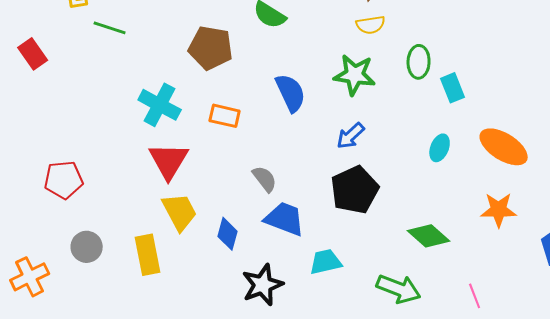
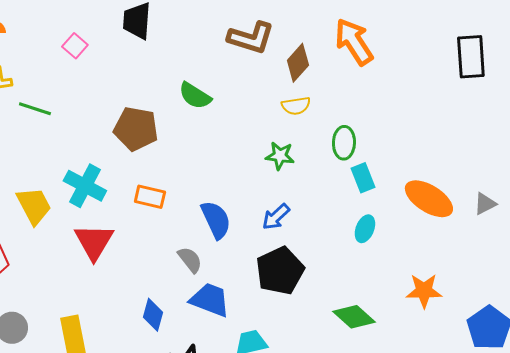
green star: (355, 75) -> (280, 156), size x0.7
cyan rectangle: (453, 88) -> (363, 178), moved
blue semicircle: (291, 93) -> (216, 220), moved
orange ellipse: (504, 147) -> (429, 199), moved
yellow trapezoid: (180, 212) -> (34, 206), moved

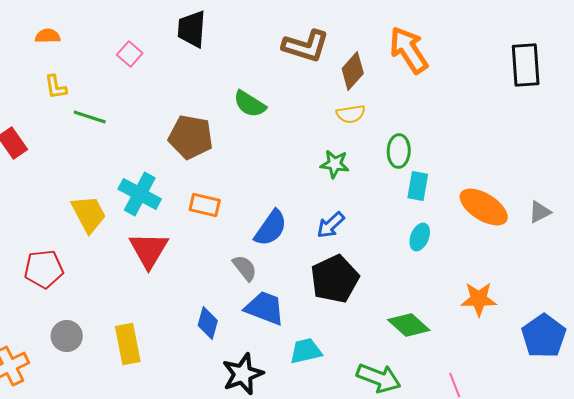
cyan rectangle: (363, 178) -> (418, 186), turned 32
blue semicircle: (216, 220) -> (271, 228), turned 60

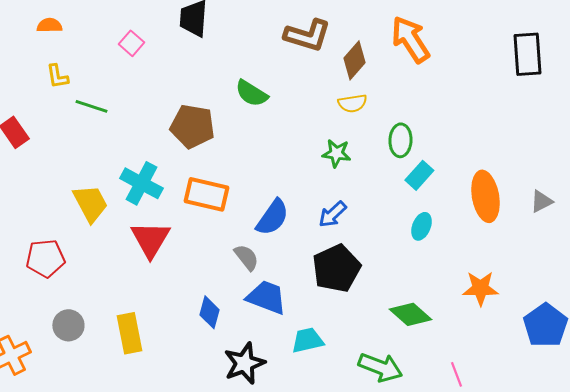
cyan rectangle: (418, 186) -> (419, 175), turned 32
orange rectangle: (205, 205) -> (206, 194), size x1.4
orange ellipse: (484, 207) -> (485, 196), turned 48

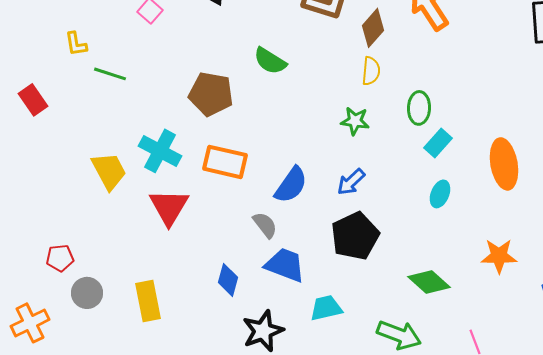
yellow semicircle: (352, 103) -> (371, 71), turned -76
red pentagon: (45, 258) -> (60, 258), moved, size x0.7

